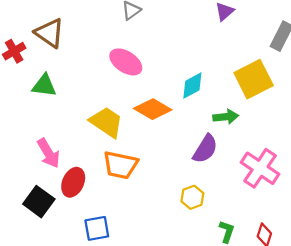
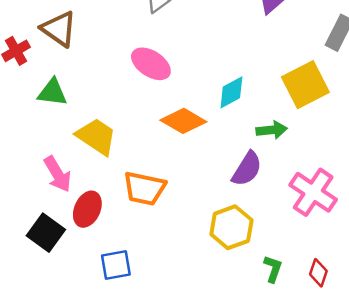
yellow trapezoid: (106, 122) -> (96, 136), moved
yellow hexagon: (192, 197) -> (231, 227), size x1.5

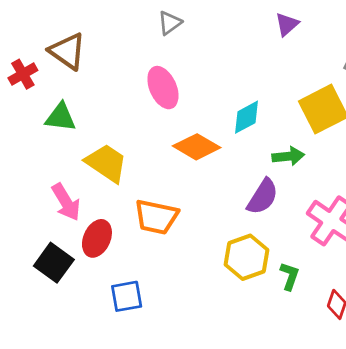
pink ellipse: (151, 64) -> (163, 88), turned 33
green L-shape: (273, 269) -> (290, 276), moved

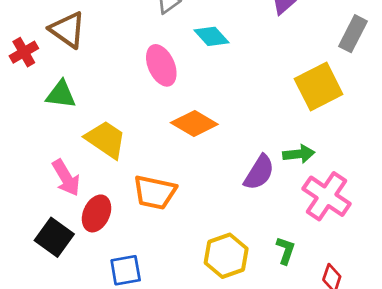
cyan diamond: (246, 117) -> (212, 36), moved, turned 76
green arrow: (288, 156) -> (299, 154), moved
yellow hexagon: (246, 257) -> (226, 256), moved

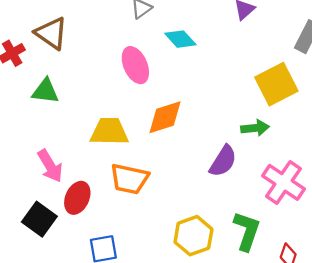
orange diamond: (194, 124) -> (165, 117), turned -48
yellow trapezoid: (106, 139) -> (109, 131), moved, turned -33
green arrow: (299, 154) -> (255, 128), moved
green L-shape: (286, 250) -> (247, 231), size x1.6

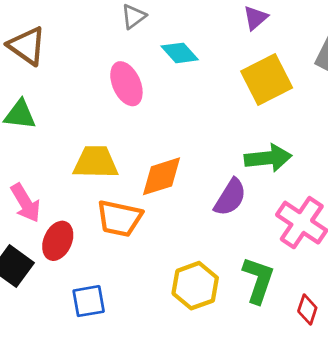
yellow square: (276, 84) -> (267, 80), moved
orange diamond: (165, 117) -> (162, 176), moved
green arrow: (255, 128) -> (268, 158), size x1.4

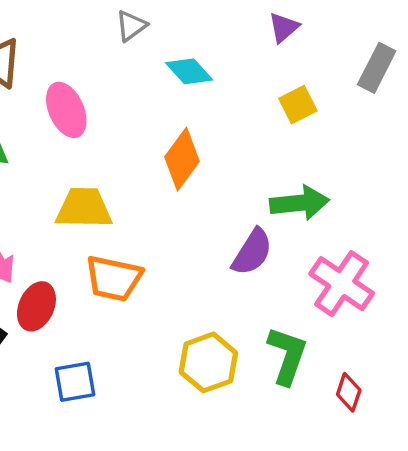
yellow square: (267, 80) -> (298, 105), size x0.6
pink ellipse: (126, 84) -> (66, 110), moved
orange diamond: (162, 176) -> (182, 159), moved, turned -36

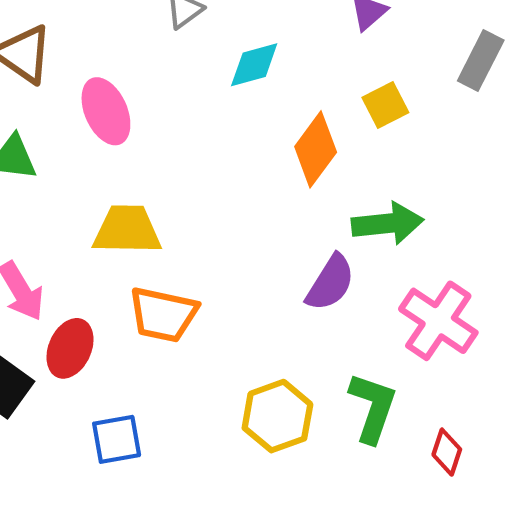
cyan diamond: (189, 71) -> (254, 65), turned -63
orange diamond: (182, 159) -> (316, 149), moved

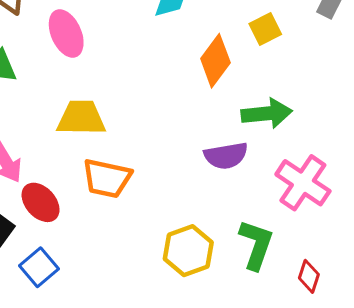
purple semicircle: (330, 283) -> (226, 156), turned 48
red ellipse: (70, 348) -> (41, 202), turned -66
blue square: (117, 439) -> (39, 267), moved, turned -30

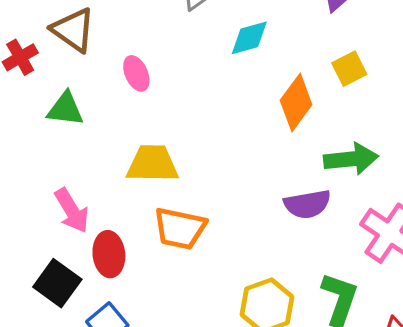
pink ellipse: (66, 34) -> (136, 73), size x0.7
red ellipse: (41, 202) -> (109, 254), turned 36

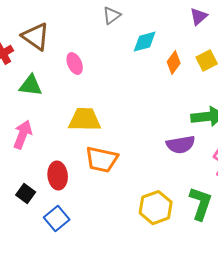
orange diamond: (296, 102) -> (174, 63), moved, size x0.7
pink arrow: (72, 211) -> (23, 135), moved, turned -128
black square: (57, 283) -> (26, 194), size x0.7

